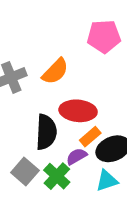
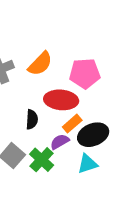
pink pentagon: (104, 36) -> (85, 73), moved
black semicircle: (46, 132) -> (32, 119), size x0.6

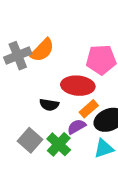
orange semicircle: (40, 64) -> (42, 50), moved
black semicircle: (32, 119) -> (49, 105), turned 96

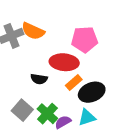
orange semicircle: (42, 50) -> (33, 31), turned 70
purple semicircle: (76, 127) -> (63, 122), moved

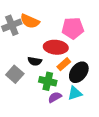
black ellipse: (92, 92) -> (79, 72), turned -30
gray square: (22, 110) -> (15, 74), moved
green cross: (47, 114) -> (48, 81), moved, turned -30

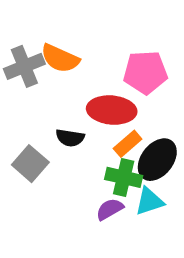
green cross: (48, 81) -> (124, 177), moved

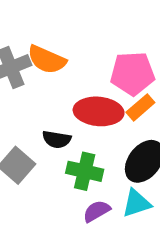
orange rectangle: (128, 144) -> (140, 107), moved
green cross: (124, 177) -> (85, 171), moved

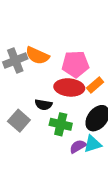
pink pentagon: (132, 74) -> (75, 64), moved
purple semicircle: (97, 211) -> (78, 146), moved

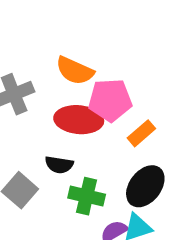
orange semicircle: (37, 56) -> (75, 71), moved
red ellipse: (69, 87) -> (79, 120), moved

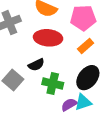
pink pentagon: (110, 100) -> (83, 18), moved
black semicircle: (59, 165) -> (36, 65), turned -35

